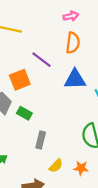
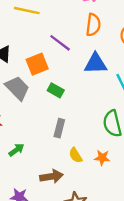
green rectangle: (24, 113) -> (56, 90), moved
yellow semicircle: (56, 166) -> (76, 155), turned 104

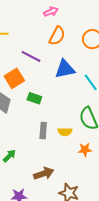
orange semicircle: (93, 25) -> (57, 36), turned 30
yellow semicircle: (76, 155) -> (65, 132), moved, turned -48

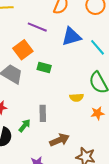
gray rectangle: (43, 130) -> (43, 113), moved

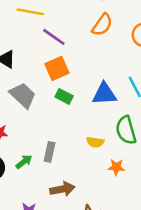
purple line: (37, 27) -> (54, 37), moved
blue triangle: (71, 37) -> (104, 94), moved
orange square: (23, 50) -> (57, 68), moved

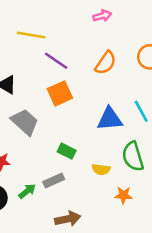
orange semicircle: (102, 25) -> (105, 63), moved
green rectangle: (64, 96) -> (67, 151), moved
gray rectangle: (50, 152) -> (54, 181), turned 54

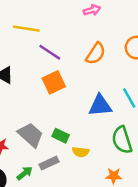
gray trapezoid: (25, 122) -> (31, 135), moved
yellow semicircle: (101, 169) -> (81, 152), moved

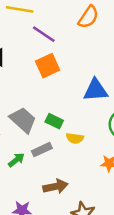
orange semicircle: (96, 54) -> (88, 17), moved

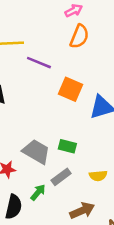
orange square: (48, 66) -> (70, 89), moved, turned -30
yellow semicircle: (75, 138) -> (98, 176), moved

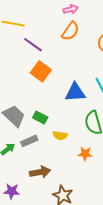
orange square: (70, 89) -> (41, 71), moved
yellow semicircle: (98, 176) -> (60, 135), moved

